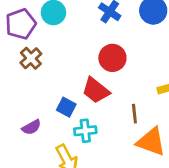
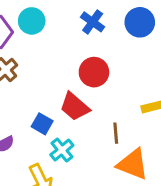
cyan cross: (85, 131) -> (62, 150), turned -35

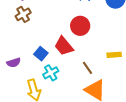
brown line: (116, 133) -> (88, 68), turned -40

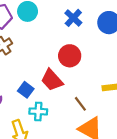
cyan cross: (51, 73) -> (38, 111), turned 35

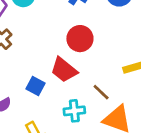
cyan cross: (38, 111) -> (74, 111), moved

